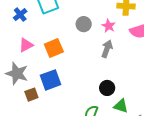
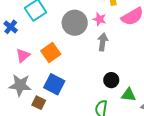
gray circle: (84, 24) -> (75, 23), size x1.6
blue square: (51, 80) -> (54, 84), turned -30
brown square: (31, 95) -> (39, 103), turned -32

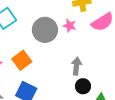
gray arrow: (103, 42) -> (76, 66), moved

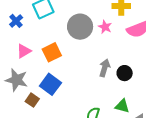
black circle: (83, 86) -> (125, 73), moved

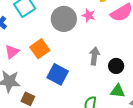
black circle: (125, 73) -> (116, 66), moved
blue square: (50, 84) -> (58, 74), moved

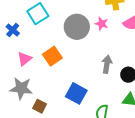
blue square: (58, 74) -> (76, 93), moved

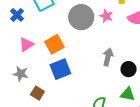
gray star: (21, 88) -> (21, 74), size x0.7
blue square: (76, 93) -> (60, 69), moved, turned 35

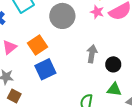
pink star: (106, 16) -> (97, 12), moved
brown square: (37, 93) -> (14, 96), moved

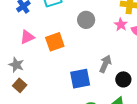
gray circle: (62, 16) -> (86, 20), size x0.7
blue square: (45, 69) -> (80, 79), moved

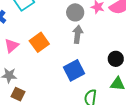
gray circle: (86, 20) -> (75, 12), moved
gray arrow: (105, 64) -> (78, 34), moved

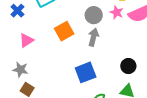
orange square: (39, 42) -> (64, 31), moved

